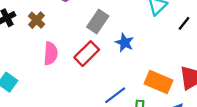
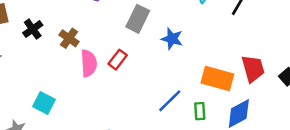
brown cross: (36, 20) -> (69, 38), moved
red rectangle: (87, 54) -> (118, 60), moved, size x0.7

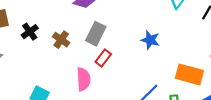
gray rectangle: (138, 19) -> (96, 34), moved
pink semicircle: (89, 63) -> (83, 79), moved

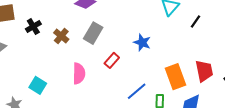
red rectangle: (103, 58) -> (112, 60), moved
orange rectangle: (189, 74) -> (176, 77), turned 50

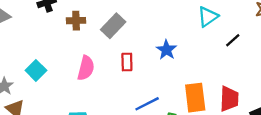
brown cross: (61, 36) -> (76, 21), turned 35
red rectangle: (112, 60) -> (127, 62), turned -56

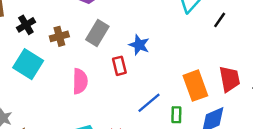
blue star: (166, 50) -> (139, 45), moved
cyan square: (36, 70) -> (28, 64), moved, size x1.4

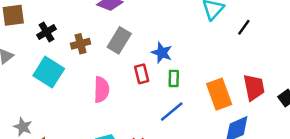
green rectangle: (176, 115) -> (174, 78), moved

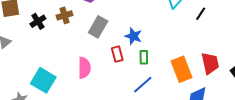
brown cross: (80, 44) -> (65, 15), moved
cyan square: (49, 72) -> (43, 80), moved

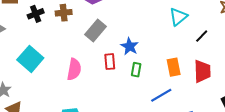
red trapezoid: (210, 63) -> (202, 71), moved
orange rectangle: (181, 69) -> (174, 67), moved, size x0.7
cyan square: (43, 80) -> (30, 59), moved
blue line: (143, 85) -> (161, 95), moved

